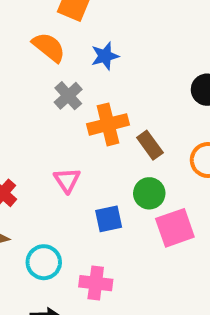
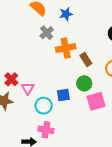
pink triangle: (67, 180) -> (28, 88), moved
cyan circle: (44, 262) -> (44, 106), moved
pink cross: (96, 283) -> (46, 130), moved

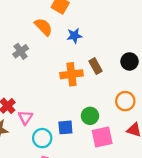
gray cross: (47, 33) -> (21, 51), moved
brown rectangle: (86, 59) -> (96, 66), moved

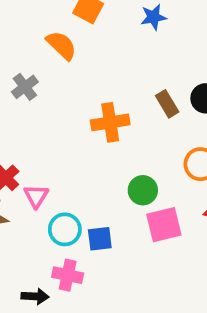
blue star: (74, 36) -> (153, 17), moved
brown rectangle: (96, 66) -> (167, 104), moved
blue square: (65, 127) -> (100, 239), moved

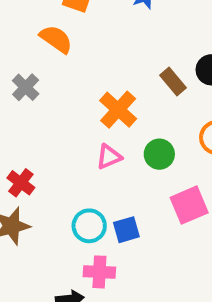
orange cross: (110, 122) -> (118, 110), turned -30
green circle: (143, 190) -> (159, 154), moved
pink triangle: (36, 196) -> (109, 157), moved, turned 44

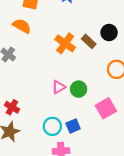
orange cross: (118, 110) -> (65, 43), moved
green circle: (159, 154) -> (79, 89), moved

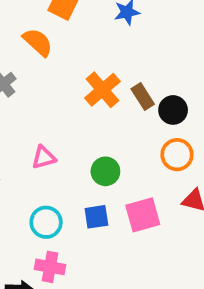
black circle: (109, 33) -> (173, 110), moved
pink triangle: (59, 87) -> (44, 157), moved
blue square: (73, 126) -> (96, 217), moved

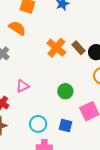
pink triangle: (44, 157) -> (23, 86), moved
blue square: (96, 217) -> (65, 125), moved, turned 32

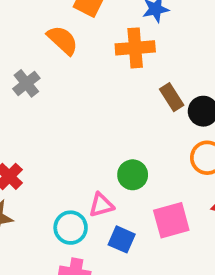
orange cross: (56, 48) -> (135, 48), moved, turned 36
pink triangle: (23, 86) -> (101, 205), moved

